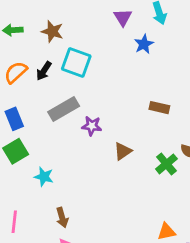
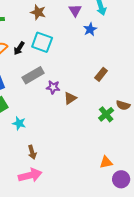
brown star: (52, 31) -> (38, 12), moved
brown rectangle: (159, 108) -> (101, 74), turned -64
brown triangle: (123, 151) -> (70, 98), moved

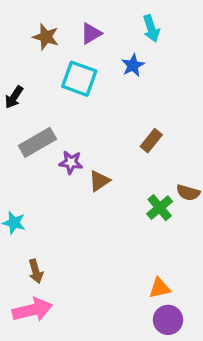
purple triangle: (75, 10) -> (91, 33), moved, turned 32
cyan square: (42, 42) -> (79, 79), moved
purple circle: (121, 179) -> (168, 320), moved

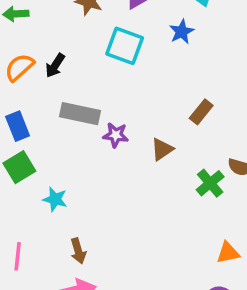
gray rectangle: (37, 142) -> (80, 114), turned 42
brown triangle: (99, 181) -> (162, 149), moved
orange triangle: (160, 288) -> (228, 253), moved

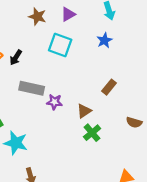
blue star: (182, 32) -> (105, 40), moved
green cross: (210, 183) -> (92, 133), moved
cyan star: (55, 199) -> (16, 143), size x1.5

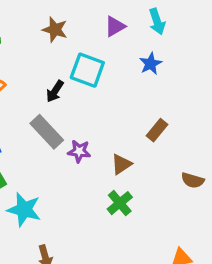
purple triangle: (68, 14) -> (115, 26), moved
black arrow: (16, 58) -> (55, 91), moved
gray rectangle: (32, 88) -> (47, 132), turned 35
green cross: (92, 133) -> (120, 203), moved

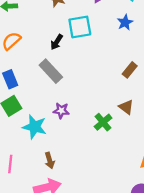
cyan square: (87, 70) -> (80, 27), turned -30
purple star: (79, 151) -> (61, 111), moved
brown triangle: (121, 164) -> (126, 107), moved, turned -49

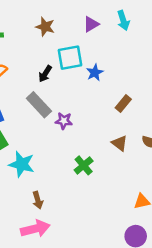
blue star: (125, 22) -> (95, 73), moved
purple star: (61, 111) -> (64, 121), moved
green cross: (103, 122) -> (84, 165), moved

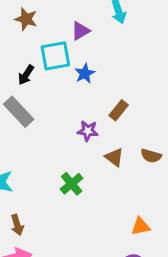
purple triangle: (91, 24) -> (80, 31), moved
purple star: (64, 121) -> (88, 131), moved

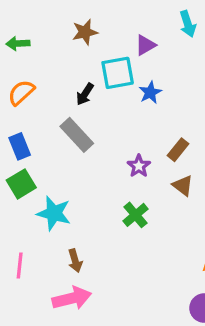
brown star: (26, 19) -> (85, 32), turned -30
brown rectangle: (119, 110) -> (178, 150), moved
purple star: (88, 131) -> (139, 166), moved, turned 30

